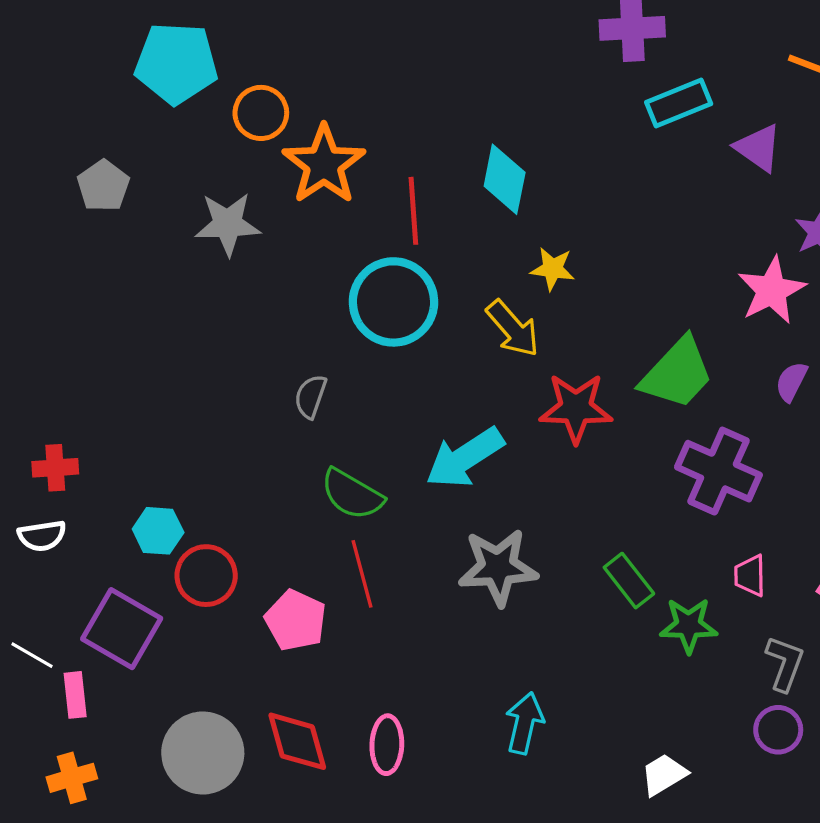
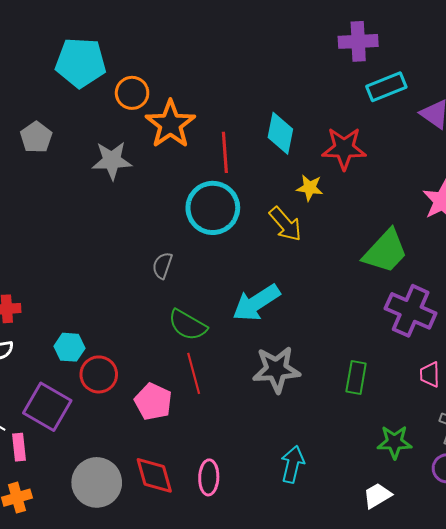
red star: (576, 408) -> (344, 148), moved
green rectangle: (629, 581) -> (356, 377), turned 48
green star: (689, 625) -> (394, 442), moved

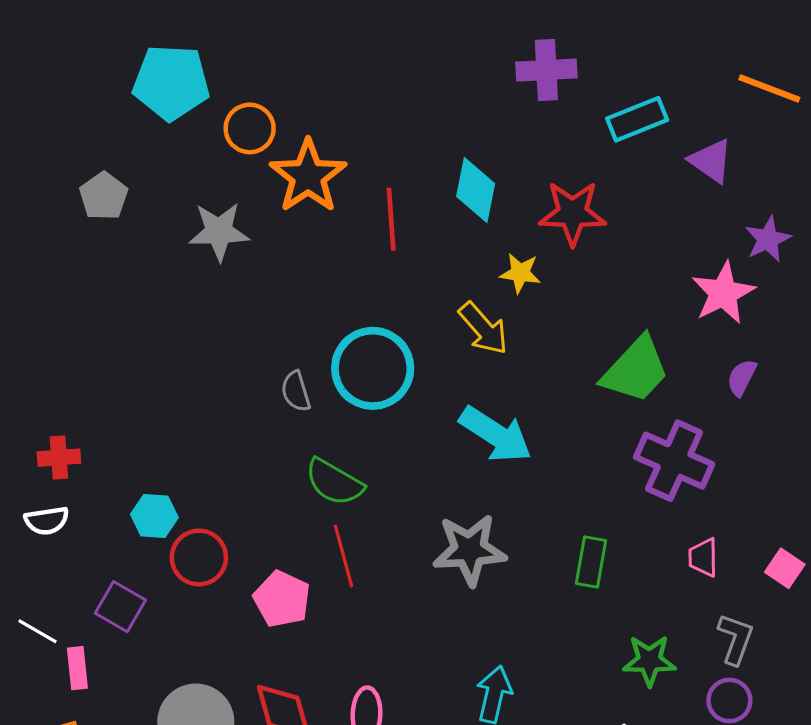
purple cross: (358, 41) -> (546, 70), moved
cyan circle: (213, 208) -> (373, 368), moved
gray semicircle: (162, 265) -> (296, 391), turned -36
cyan arrow: (256, 303) -> (496, 434), moved, turned -114
purple square: (47, 407) -> (120, 607), size x0.7

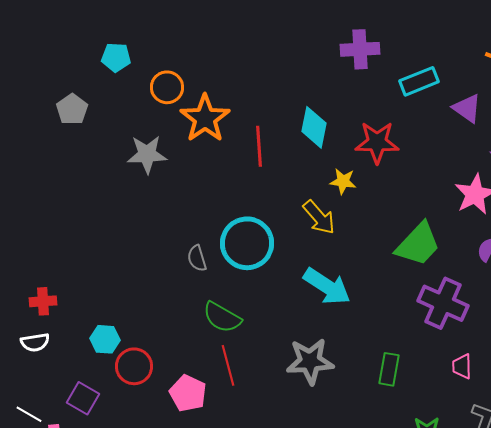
cyan pentagon: (171, 82) -> (116, 57), size x0.6
gray pentagon: (104, 196) -> (72, 109), moved

